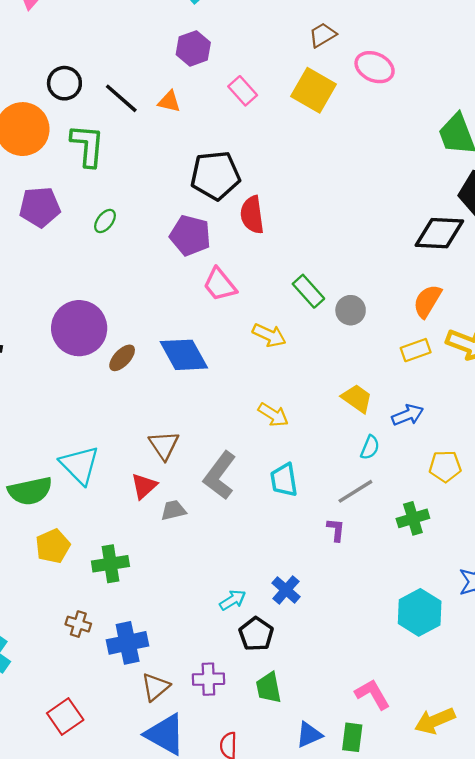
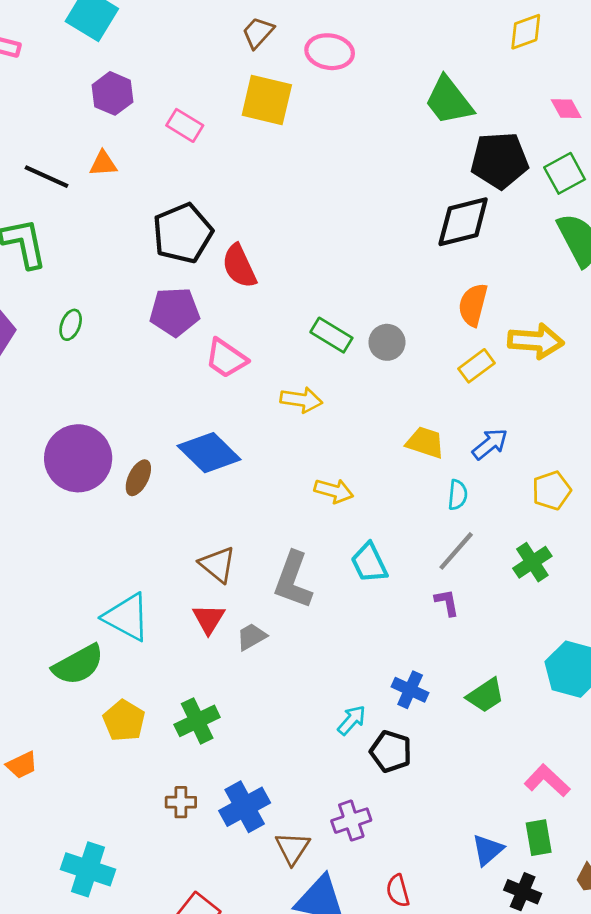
green trapezoid: (269, 688) -> (485, 695), moved, turned -96

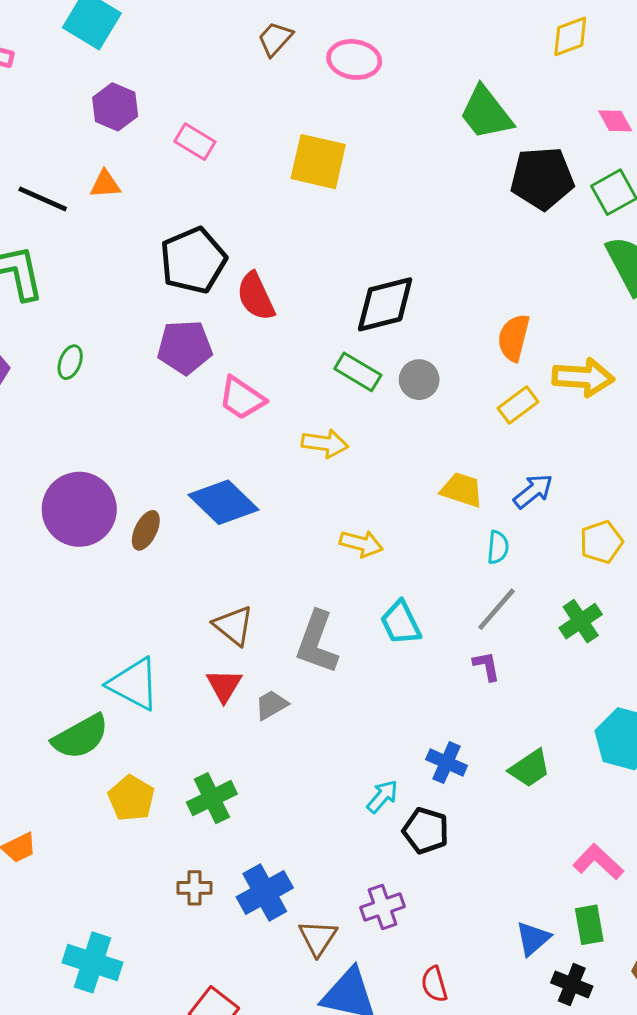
yellow square: (267, 100) -> (318, 162), moved
black diamond: (463, 222) -> (385, 304), moved

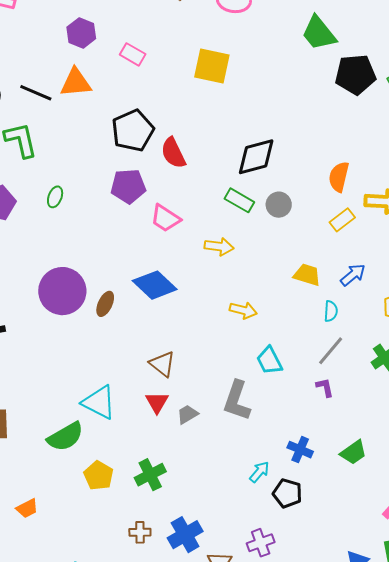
orange triangle: (105, 184) -> (76, 83), size x1.6
gray L-shape: (317, 642) -> (237, 401), moved

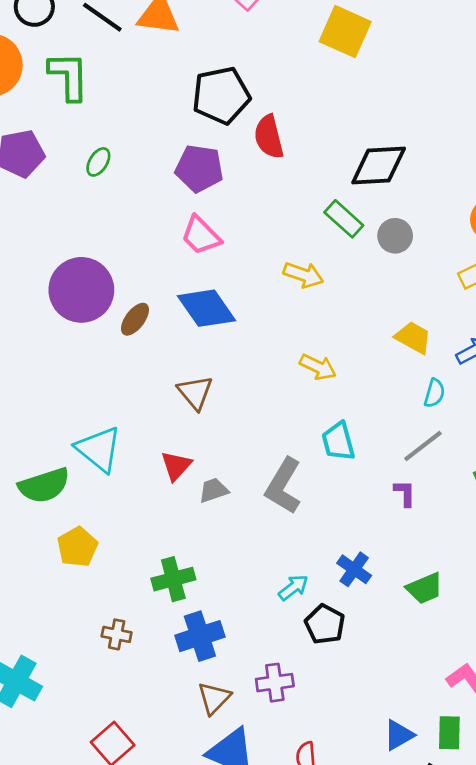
pink trapezoid: (165, 218) -> (201, 235), moved
brown triangle: (162, 364) -> (195, 393), moved
green cross: (150, 475) -> (173, 579), moved
blue cross: (185, 535) -> (200, 636), moved

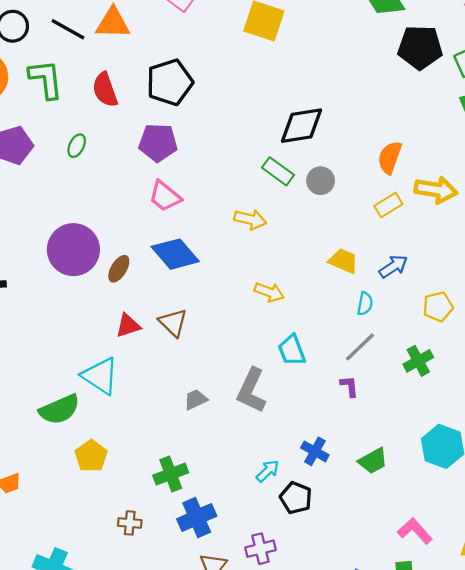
red semicircle: (269, 137) -> (105, 90), moved
red triangle: (176, 466) -> (128, 326), moved, turned 36

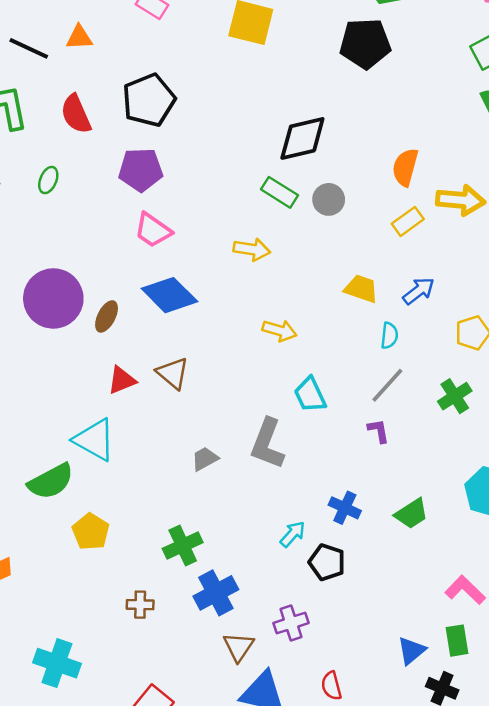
orange triangle: (113, 23) -> (79, 38), size x0.7
black pentagon: (420, 47) -> (365, 43), moved

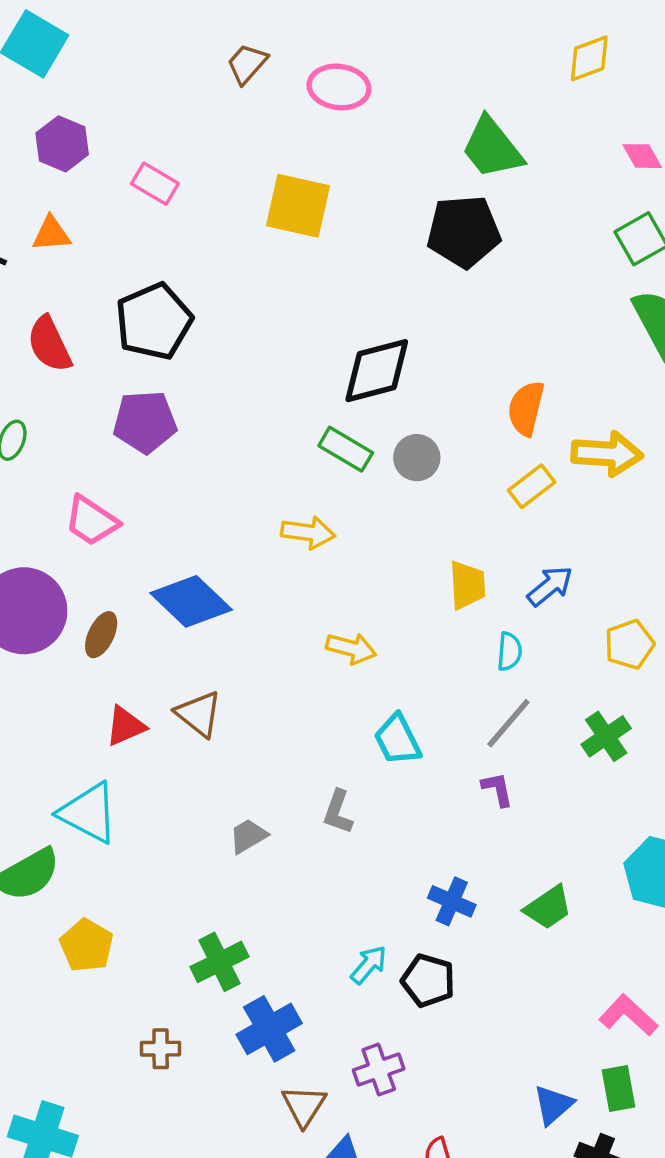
pink trapezoid: (153, 230) -> (91, 521), moved
yellow trapezoid: (361, 289) -> (467, 585), turned 69
gray L-shape: (267, 444) -> (338, 812), size x0.6
cyan arrow: (293, 534) -> (369, 965), moved

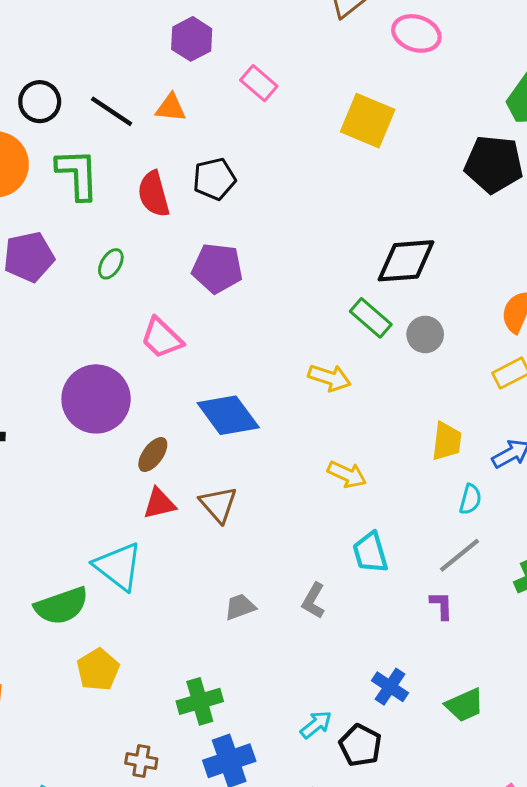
black pentagon: (154, 321) -> (214, 179), moved, size x0.7
brown ellipse: (101, 635) -> (153, 454), moved

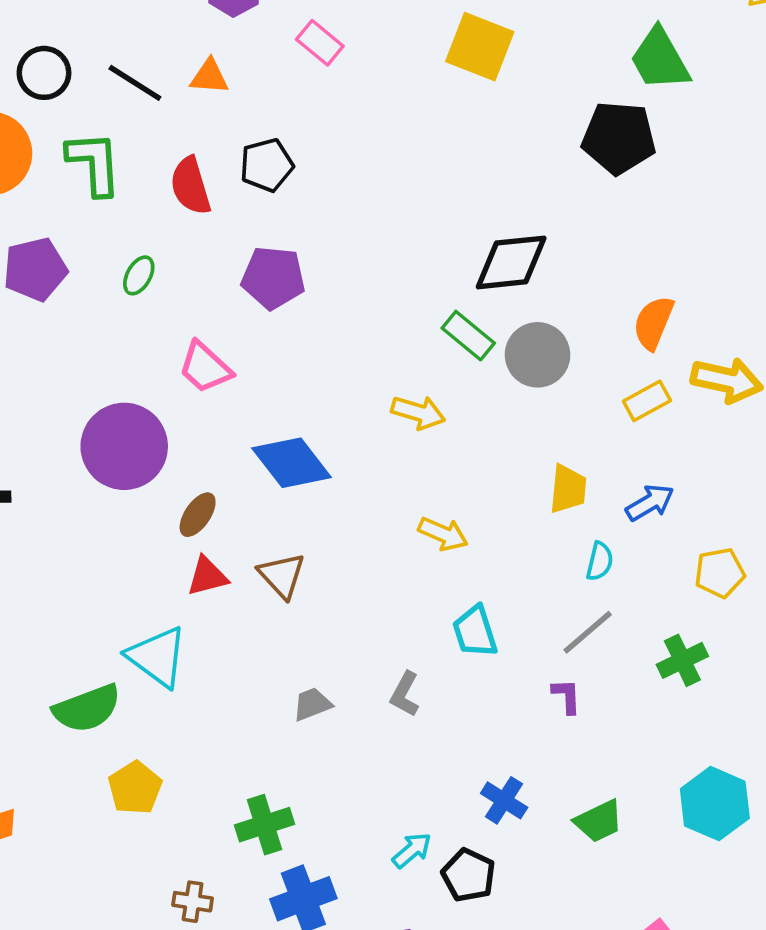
yellow square: (368, 121) -> (480, 47), moved
gray circle: (425, 334) -> (537, 355), size x1.4

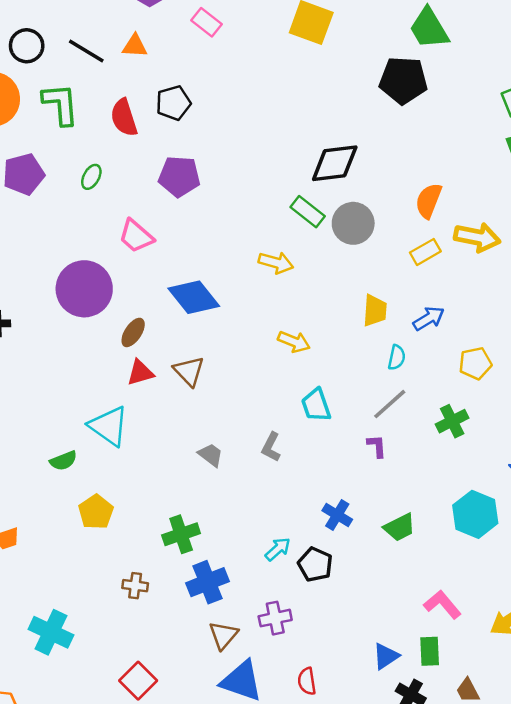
gray trapezoid: (312, 704) -> (211, 455), turned 60
green semicircle: (87, 708) -> (63, 461), size x0.6

